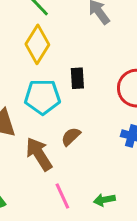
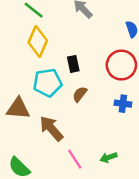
brown semicircle: (71, 137) -> (80, 94), moved

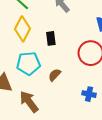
black rectangle: (73, 64) -> (51, 38), moved
blue cross: (123, 104) -> (89, 94), moved

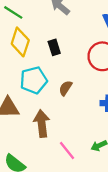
brown arrow: (29, 102) -> (42, 124), turned 40

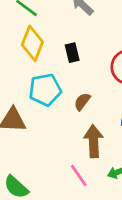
brown arrow: (42, 124) -> (93, 141), moved

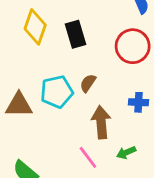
black rectangle: (72, 53) -> (76, 34), size x1.4
cyan pentagon: (45, 90) -> (57, 92), moved

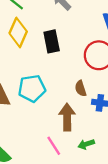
brown semicircle: (88, 83) -> (81, 88), moved, turned -56

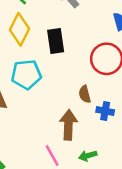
cyan pentagon: (32, 88) -> (26, 74), moved

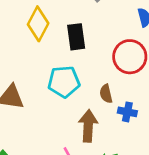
cyan pentagon: (26, 74) -> (64, 82), moved

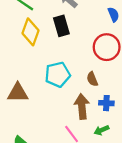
black rectangle: (76, 37) -> (61, 26), moved
blue cross: (127, 112) -> (106, 103), moved

